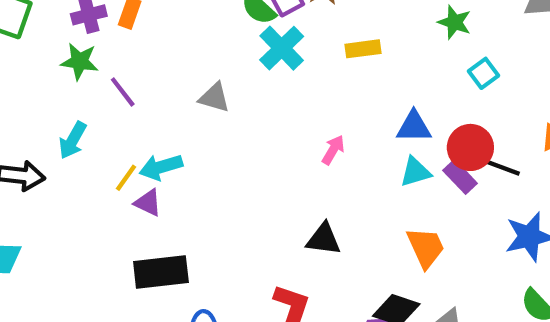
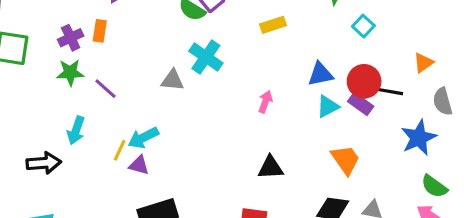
cyan cross: (282, 48) -> (206, 57), moved

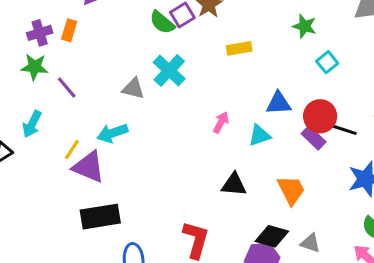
cyan triangle: (328, 107) -> (259, 135), moved
cyan arrow: (143, 138) -> (112, 133), moved
purple triangle: (139, 165) -> (89, 167), size x1.6
black triangle: (271, 168) -> (234, 185), moved

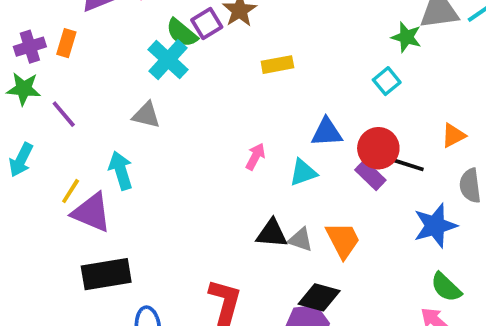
green star: (304, 26) -> (406, 37), moved
cyan cross: (169, 71) -> (168, 60), moved
cyan arrow: (112, 133) -> (121, 170), turned 92
gray triangle: (310, 243) -> (301, 240), moved

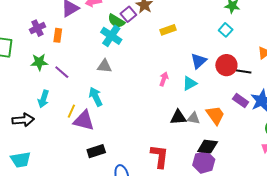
purple cross: (30, 47) -> (37, 28), moved
blue triangle: (327, 132) -> (199, 61), turned -30
purple rectangle: (370, 175) -> (241, 101), moved
black rectangle: (106, 274) -> (96, 151), size x0.7

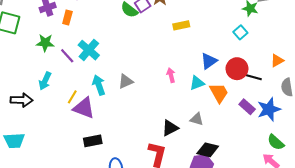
cyan cross: (111, 36) -> (89, 50), moved
gray triangle: (104, 66) -> (126, 81), moved, turned -35
pink arrow: (164, 79) -> (171, 75), turned -40
orange trapezoid: (215, 115) -> (219, 93), moved
black triangle: (178, 117) -> (170, 128), moved, turned -30

